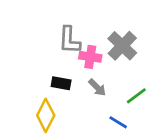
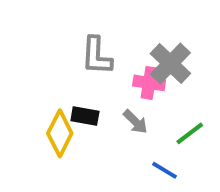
pink cross: (90, 57) -> (149, 83), moved
yellow diamond: (46, 115) -> (60, 133), moved

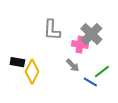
black rectangle: (85, 116) -> (17, 62), moved
blue line: (165, 170) -> (90, 82), moved

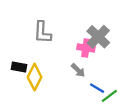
gray L-shape: (52, 30) -> (42, 32), moved
green line: (102, 72) -> (109, 96), moved

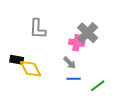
yellow diamond: (35, 77) -> (31, 69), turned -55
blue line: (97, 88) -> (74, 79), moved, turned -32

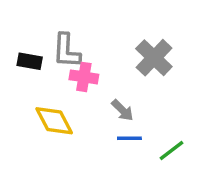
pink cross: (77, 43) -> (84, 77), moved
black rectangle: (17, 60) -> (30, 61), moved

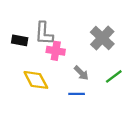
blue line: (129, 138) -> (77, 94), moved
green line: (172, 151) -> (114, 76), moved

